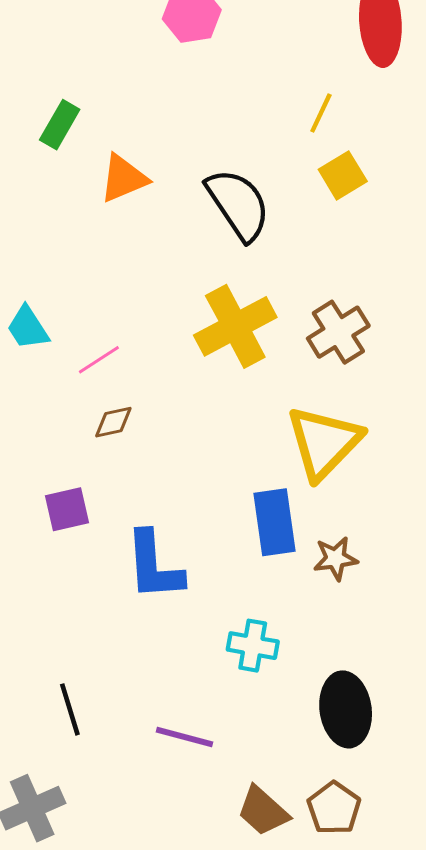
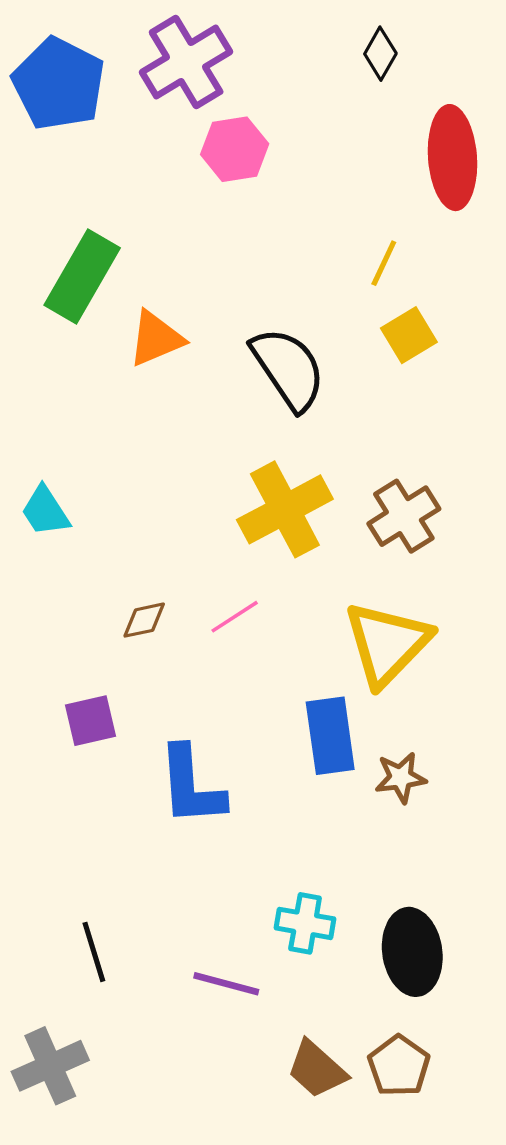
green rectangle: (60, 125) -> (82, 277), size x1.6
pink line: (99, 360) -> (235, 617), moved
cyan cross: (253, 646) -> (305, 923), moved

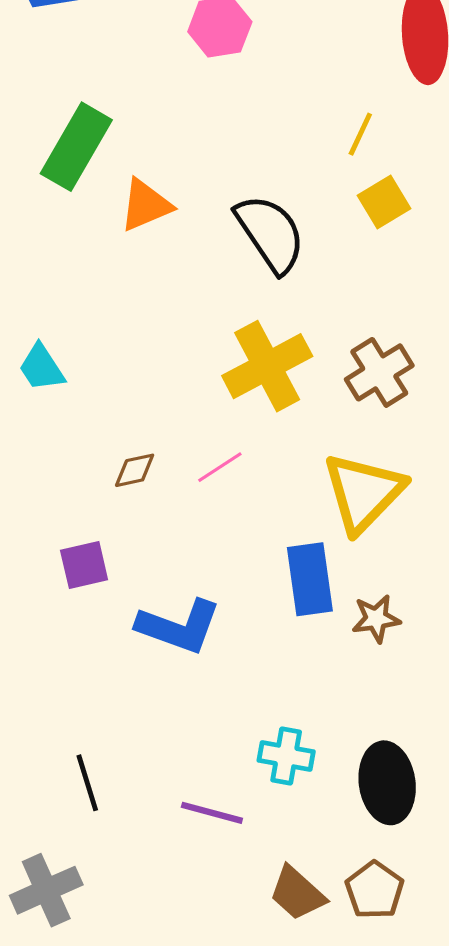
blue L-shape: (191, 786) -> (179, 627), turned -66

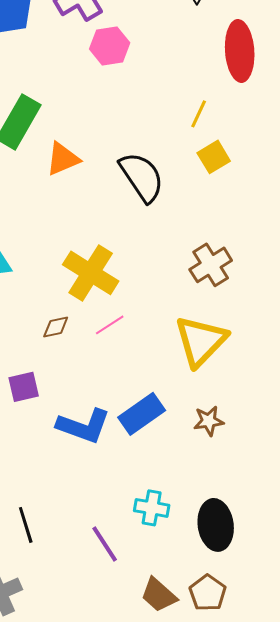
yellow cross: (267, 366) -> (91, 273), moved, turned -30
blue rectangle: (310, 579) -> (142, 414), moved, turned 63
purple line: (212, 813) -> (105, 544), turned 42

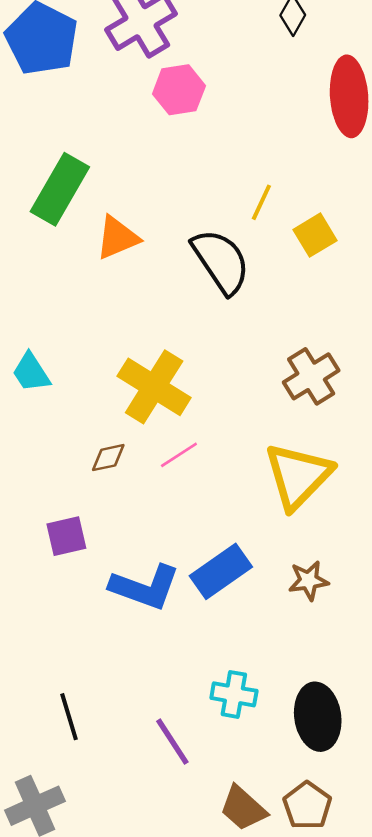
yellow line: (199, 114) -> (261, 202), moved

